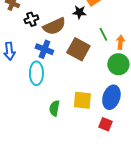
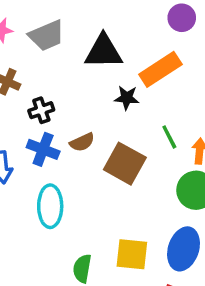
brown semicircle: (54, 26) -> (82, 142), moved, size x0.6
blue cross: (44, 49) -> (43, 149), moved

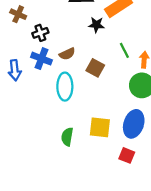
brown square: (125, 164) -> (95, 68), size x0.7
cyan ellipse: (50, 206) -> (65, 87), moved

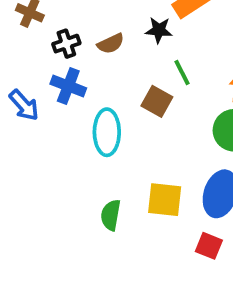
green line: (124, 50) -> (182, 72), moved
brown semicircle: (67, 54) -> (111, 44), moved
blue arrow: (15, 70) -> (24, 105), turned -36

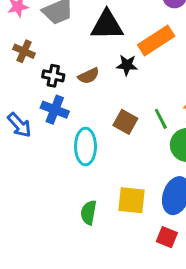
black cross: (66, 44) -> (53, 76), turned 30
green line: (182, 72) -> (161, 119), moved

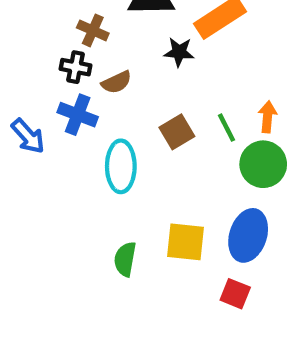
brown cross: (24, 51) -> (93, 30), moved
brown semicircle: (89, 76) -> (116, 82), moved
brown square: (125, 122) -> (177, 132), turned 30

